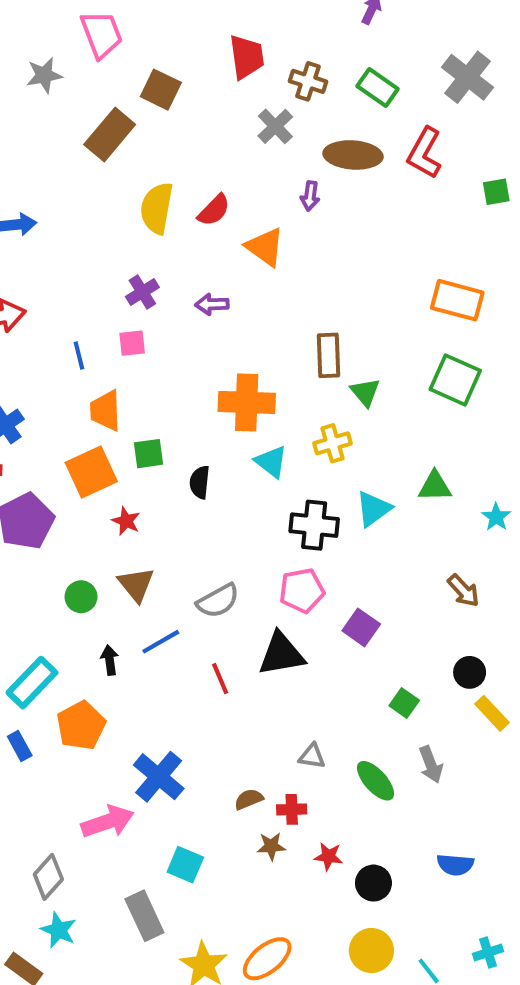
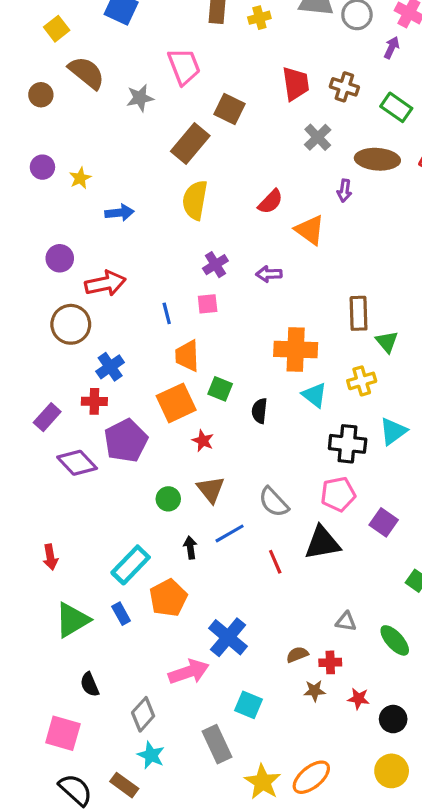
brown cross: (308, 81) -> (344, 87), moved
yellow semicircle: (157, 208) -> (195, 200), moved
green square: (149, 454) -> (220, 389), turned 30
gray semicircle: (218, 601) -> (274, 502), turned 76

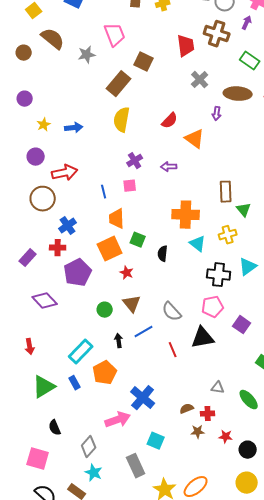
brown cross: (344, 87) -> (217, 34), moved, size x1.4
yellow star: (80, 178) -> (44, 125), moved
purple diamond: (77, 463) -> (45, 301), moved

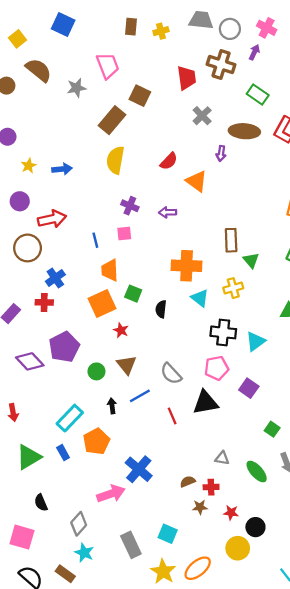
purple cross: (135, 161) -> (130, 206), turned -35
cyan triangle: (248, 267) -> (255, 341), moved
purple pentagon: (78, 273) -> (64, 347), moved
cyan square: (156, 441) -> (168, 534), moved
yellow circle: (247, 483) -> (238, 548), moved

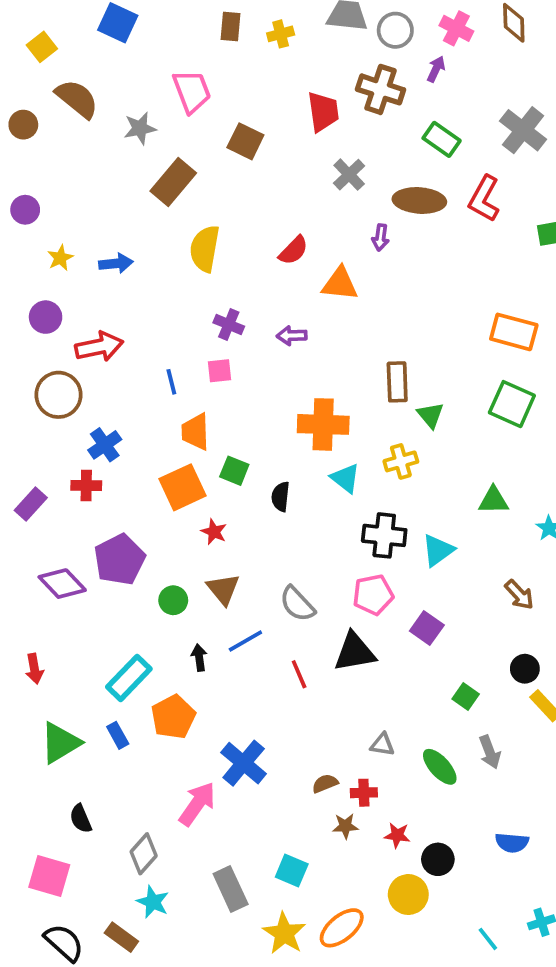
brown rectangle: (112, 120) -> (173, 182), moved
orange triangle: (197, 181) -> (340, 284), turned -30
pink arrow: (111, 494) -> (197, 804), turned -36

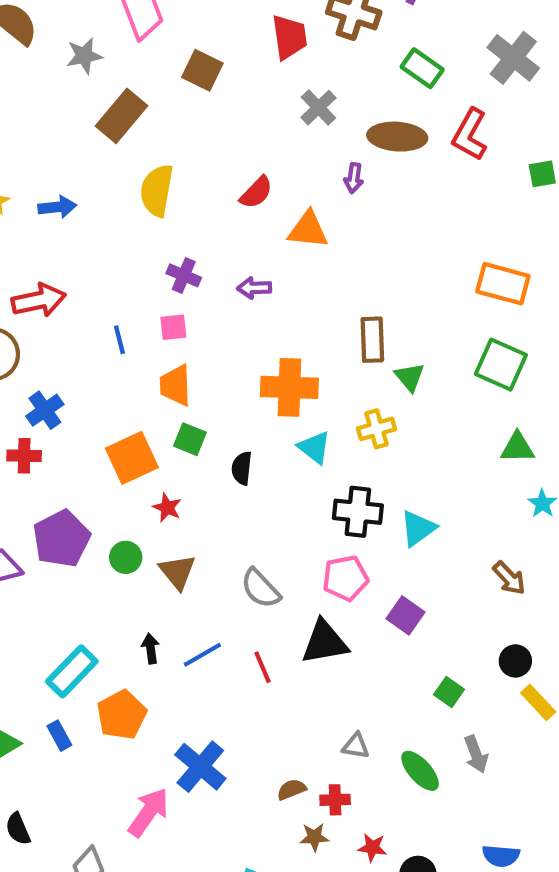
orange trapezoid: (195, 432) -> (175, 385), moved
green triangle: (493, 500) -> (517, 447), moved
green circle: (173, 600) -> (126, 557), moved
blue line: (245, 641) -> (202, 655), moved

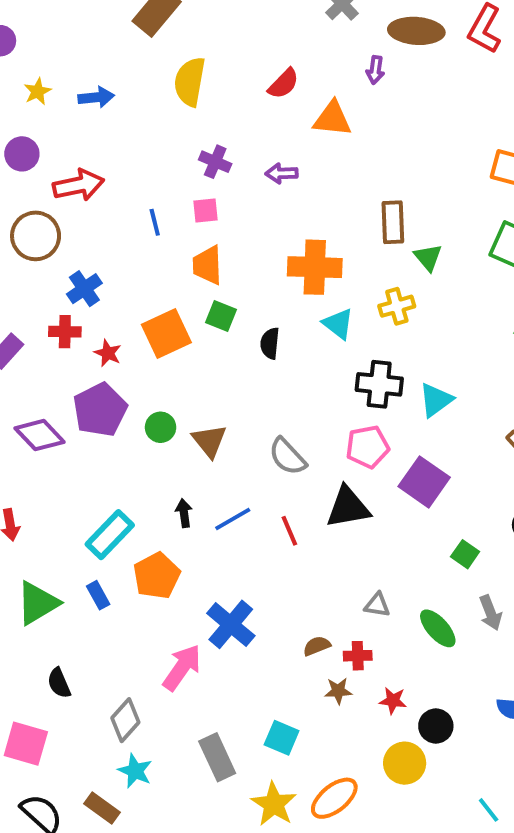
red star: (167, 508) -> (108, 353), moved
purple square: (406, 615) -> (424, 482), size x1.4

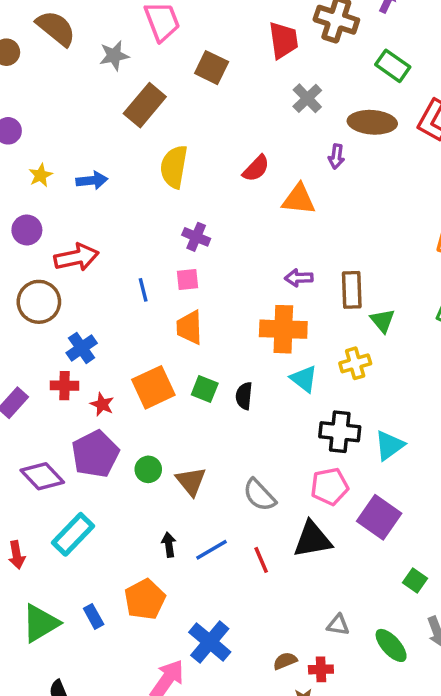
purple arrow: (282, 173) -> (299, 278), moved
green square: (221, 316) -> (205, 389), moved
cyan rectangle: (110, 535) -> (73, 534), moved

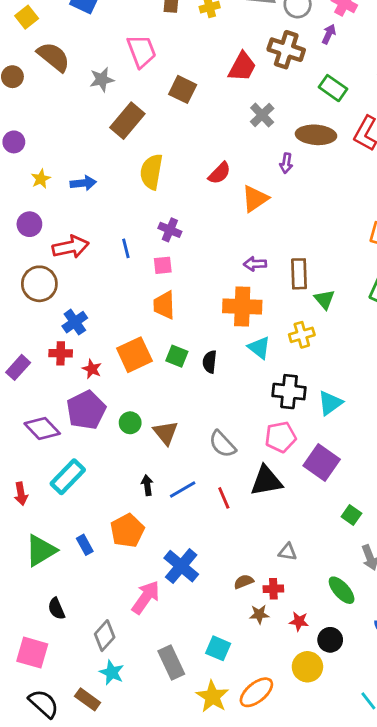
red trapezoid: (283, 40) -> (242, 67), turned 36
orange triangle: (299, 199) -> (255, 199), turned -40
blue line: (143, 290) -> (126, 248), moved
green ellipse: (391, 645) -> (342, 590), moved

